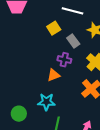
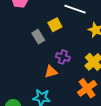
gray rectangle: (73, 41) -> (38, 37), moved

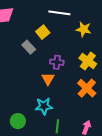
orange triangle: (51, 72) -> (48, 79), turned -32

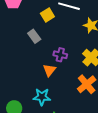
yellow square: (43, 32) -> (47, 15), moved

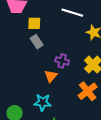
yellow square: (47, 15) -> (34, 23), moved, turned 32

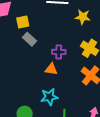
orange triangle: (51, 76) -> (51, 69), turned -48

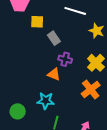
gray rectangle: (29, 39) -> (54, 38), moved

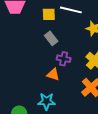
yellow square: (37, 22) -> (49, 14), moved

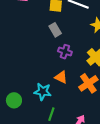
orange triangle: (53, 74) -> (61, 77), moved

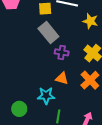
gray rectangle: (55, 30) -> (48, 33), size x1.5

